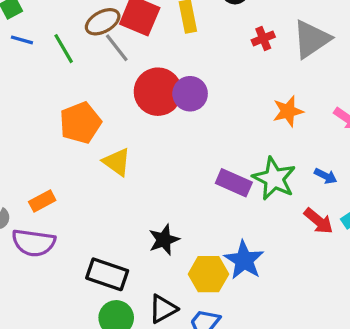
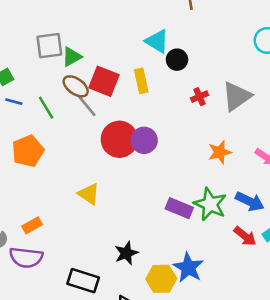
brown ellipse: (103, 22) -> (76, 86), turned 65
orange pentagon: (80, 123) -> (28, 151), moved
blue arrow: (326, 176) -> (250, 201), size x1.6

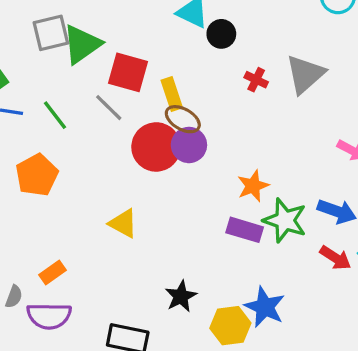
green triangle: (72, 57) -> (82, 44), size x1.5
yellow rectangle: (141, 81) -> (172, 94), moved
brown ellipse: (76, 86) -> (183, 119), moved
red cross: (200, 97) -> (256, 80), turned -35
orange star: (220, 152) -> (253, 186), moved

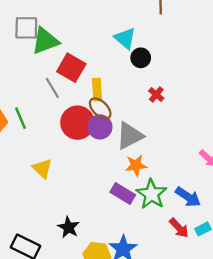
gray triangle: (305, 74) -> (130, 136), moved
green line: (55, 115) -> (21, 118), moved
black star: (181, 296) -> (69, 227), turned -30

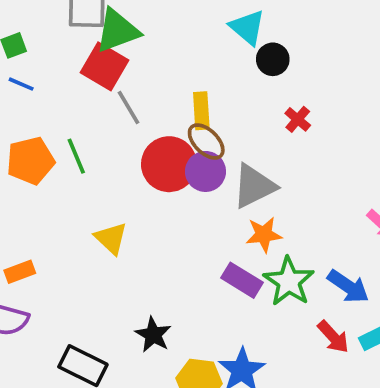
red square: (71, 68) -> (105, 66), moved

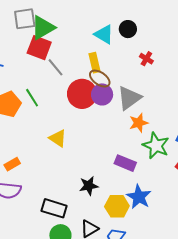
cyan triangle: (247, 27) -> (104, 34), moved
purple rectangle: (242, 280) -> (125, 163), moved
black star: (153, 335) -> (89, 186), turned -30

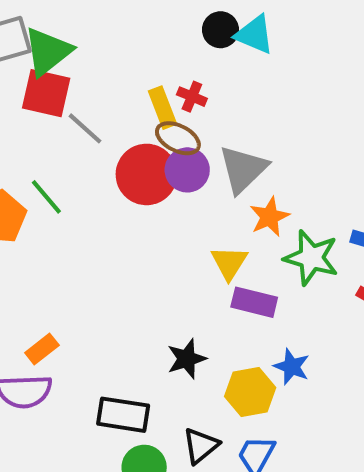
cyan triangle: (104, 34) -> (254, 35), moved
red cross: (146, 59) -> (192, 97), moved
yellow triangle: (58, 138) -> (229, 263), moved, turned 36
orange rectangle: (12, 164) -> (42, 349), moved
blue star: (139, 197) -> (292, 367), size x0.7

